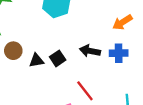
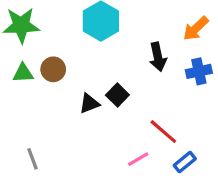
brown circle: (13, 51) -> (53, 69), moved
black arrow: (90, 51) -> (158, 57), moved, turned -102

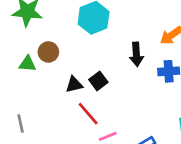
green triangle: (23, 73) -> (27, 64), moved
red line: (163, 132) -> (88, 114), moved

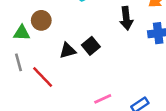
red line: (88, 114) -> (43, 77), moved
gray line: (21, 123) -> (18, 62), moved

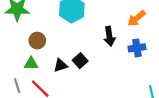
green triangle: (22, 33) -> (31, 64), moved
gray line: (18, 62) -> (17, 86), moved

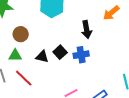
blue cross: (137, 48) -> (81, 55), moved
black triangle: (61, 65) -> (42, 57), turned 32

